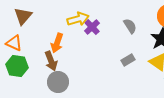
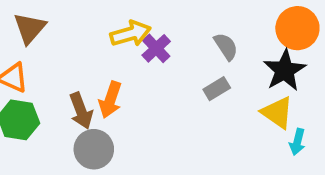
orange arrow: (57, 43) -> (110, 100), moved
gray rectangle: (128, 60) -> (217, 89), moved

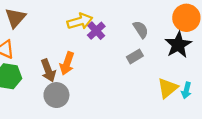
yellow triangle: (277, 113) -> (168, 88), moved, turned 45

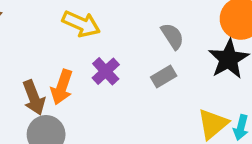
yellow arrow: (80, 21) -> (81, 24), turned 40
purple cross: (96, 31) -> (106, 71), moved

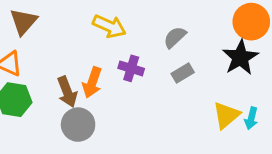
gray semicircle: (172, 36) -> (175, 37), moved, turned -100
purple cross: (106, 71) -> (131, 68), turned -30

